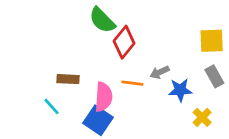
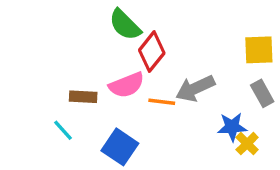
gray arrow: (160, 72) -> (195, 88), size x1.6
blue star: (180, 90) -> (232, 127), moved
pink semicircle: (104, 97) -> (127, 85), moved, turned 64

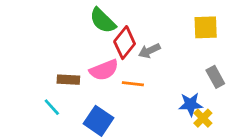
yellow square: (259, 50) -> (206, 27), moved
gray arrow: (195, 88) -> (149, 51), moved, size x0.7

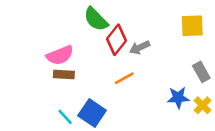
pink semicircle: (104, 70) -> (60, 55), moved
orange line: (133, 84) -> (124, 78), turned -36
cyan line: (52, 107) -> (65, 117), moved
yellow cross: (203, 118) -> (203, 105), moved

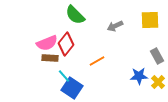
red diamond: (116, 40) -> (66, 44), moved
gray arrow: (140, 48) -> (115, 26), moved
cyan line: (65, 117) -> (64, 76), moved

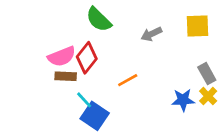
yellow cross: (158, 82) -> (208, 96), moved

